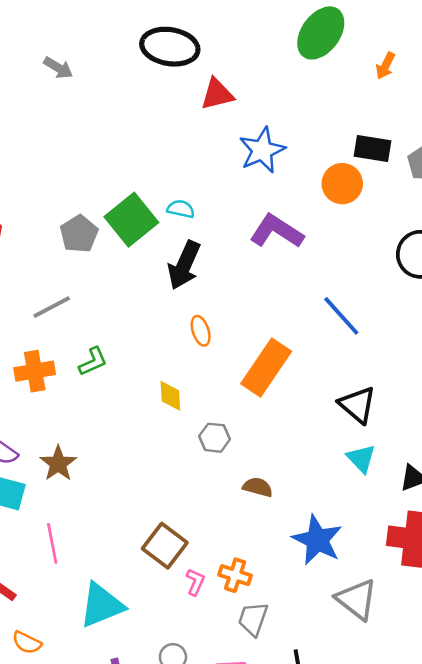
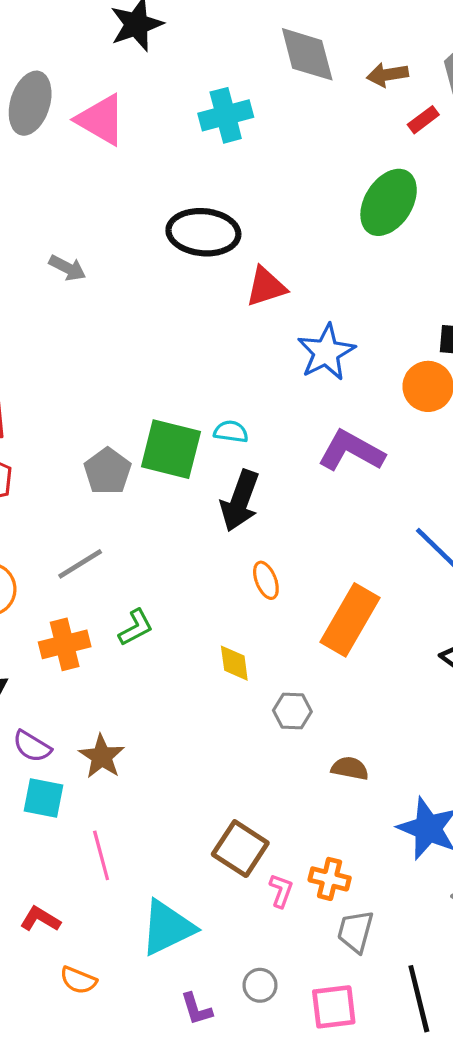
green square: (131, 220) -> (171, 449), turned -33

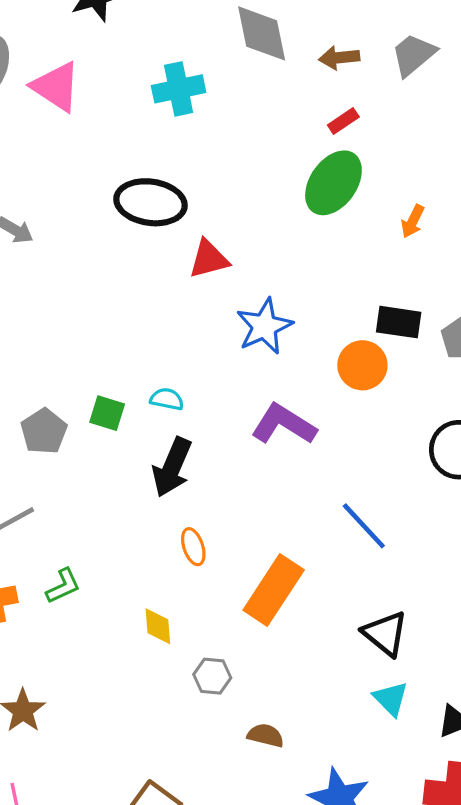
red rectangle: (423, 120) -> (343, 121), moved
green square: (171, 449) -> (107, 413), size x0.6

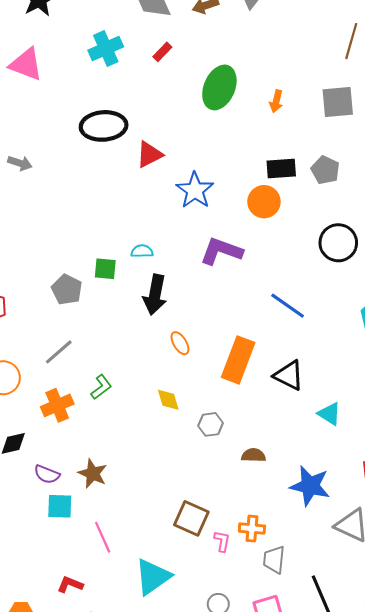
red rectangle: (343, 121) -> (162, 52), moved
black triangle: (385, 634) -> (289, 375), moved

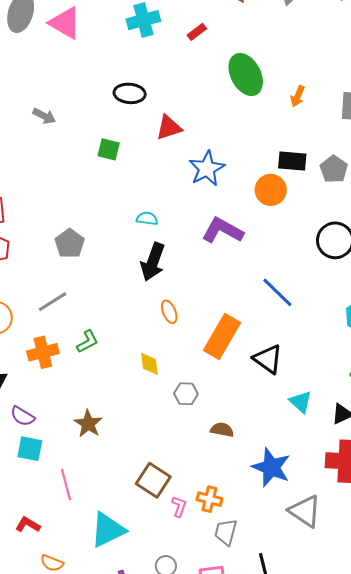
green ellipse: (219, 87) -> (246, 74), turned -60
black ellipse: (104, 126) -> (130, 93), size x0.7
green square: (105, 269) -> (109, 149), moved
brown star: (93, 474) -> (88, 424), moved

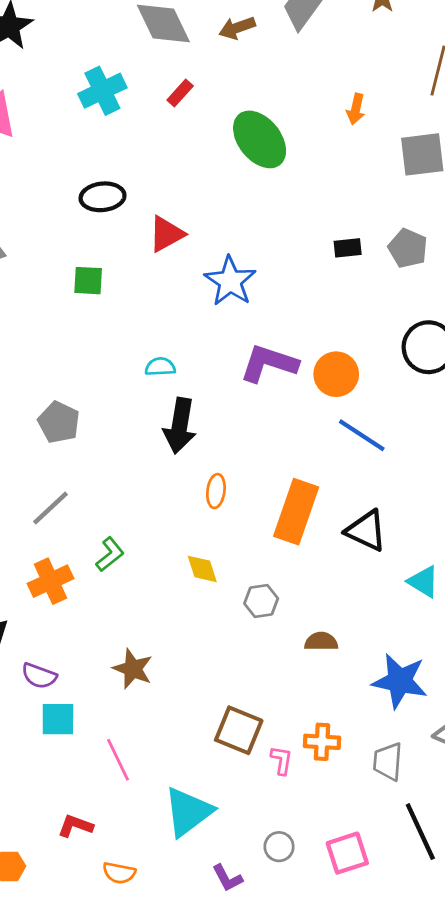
orange arrow: (298, 96) -> (356, 109), moved
black rectangle: (292, 161) -> (348, 248), size x0.7
orange circle: (271, 190) -> (336, 374), moved
orange ellipse: (169, 312) -> (216, 491), turned 40
gray trapezoid: (226, 532) -> (388, 761), moved

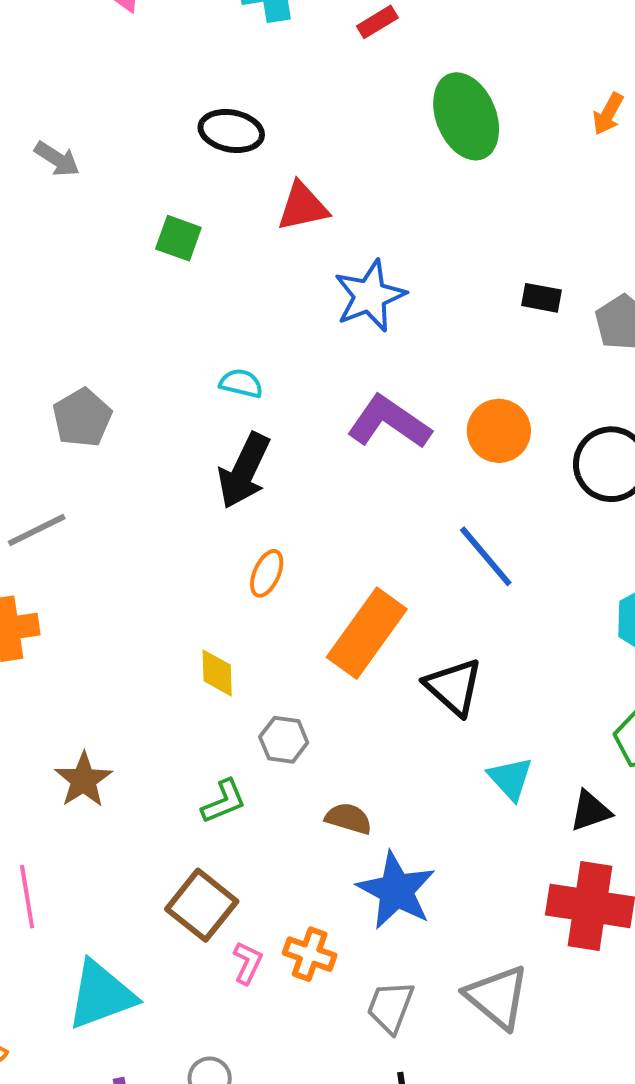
orange circle: (336, 374) -> (499, 431), moved
green L-shape: (110, 554) -> (224, 801), moved
blue star: (400, 681) -> (396, 890), moved

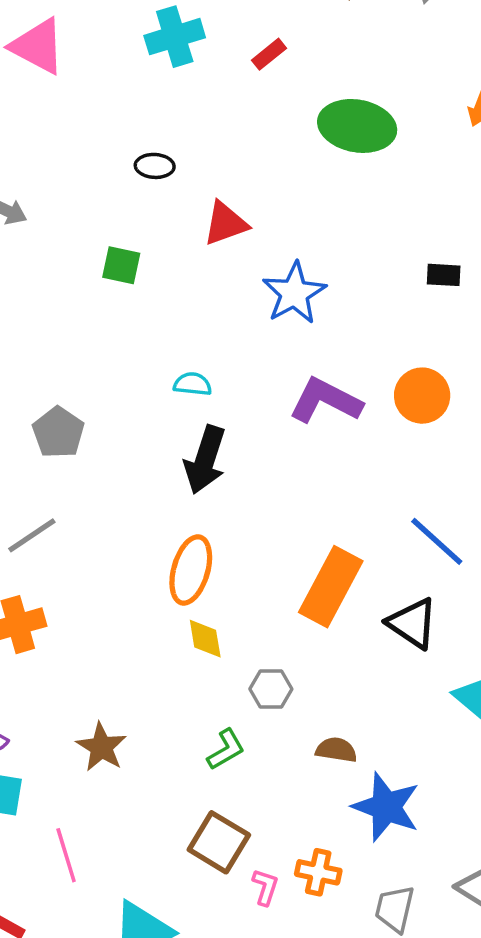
green ellipse: (466, 116) -> (357, 126), turned -50
black ellipse: (231, 131) -> (155, 166), size x0.7
blue line: (486, 556) -> (437, 541), moved
orange ellipse: (267, 573) -> (191, 570), moved, size x1.6

